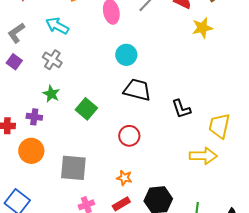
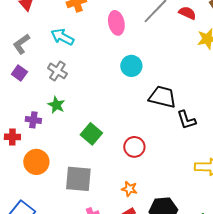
black trapezoid: (137, 90) -> (162, 97), moved
green square: (86, 109) -> (91, 134), moved
purple cross: (34, 117) -> (33, 120), moved

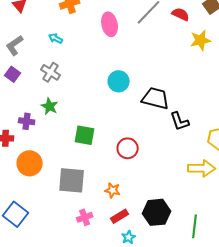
cyan arrow: (62, 37) -> (56, 38), size x0.6
cyan circle: (131, 66) -> (119, 81), moved
green square: (91, 134) -> (85, 135), turned -30
orange star: (129, 189) -> (113, 190), moved

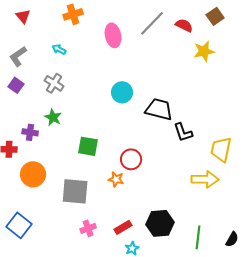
orange star: (113, 190) -> (116, 179), moved

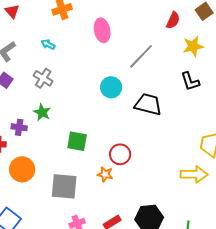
gray line: (152, 23) -> (141, 56), moved
red semicircle: (184, 25) -> (173, 20), turned 90
black L-shape: (183, 132) -> (190, 81), moved

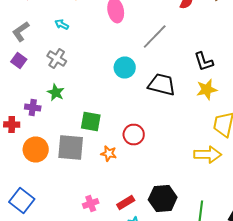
yellow star: (193, 46) -> (207, 90), moved
orange star: (105, 174) -> (109, 154), moved
gray square: (64, 186) -> (71, 148), moved

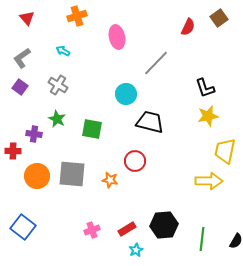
black trapezoid: (162, 84) -> (150, 122), moved
green square: (91, 122) -> (92, 129), moved

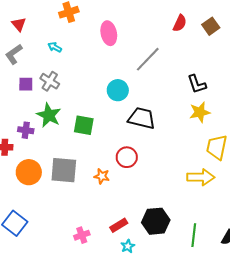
red triangle: (27, 18) -> (19, 24), moved
brown square: (219, 18) -> (211, 26), moved
purple square: (20, 87) -> (26, 84), moved, turned -35
green star: (57, 119) -> (49, 115), size x1.4
pink cross: (92, 230) -> (82, 235), moved

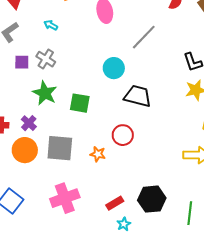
purple cross: (26, 130) -> (29, 123), moved, turned 35
pink cross: (82, 235) -> (65, 198), moved, size x1.8

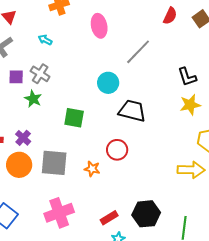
green star: (45, 93) -> (33, 99), moved, size x0.7

